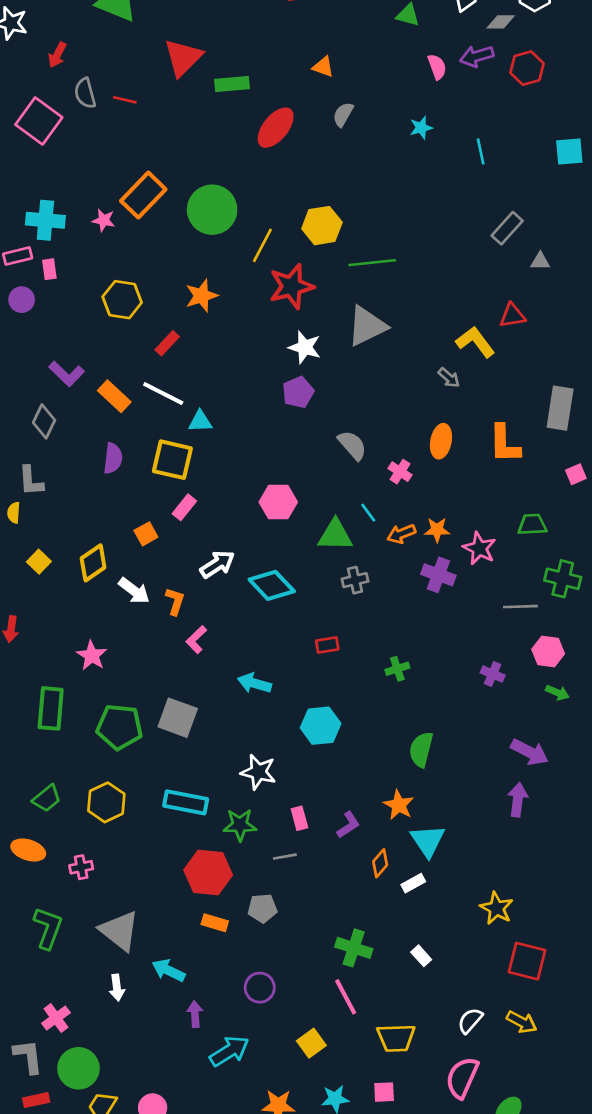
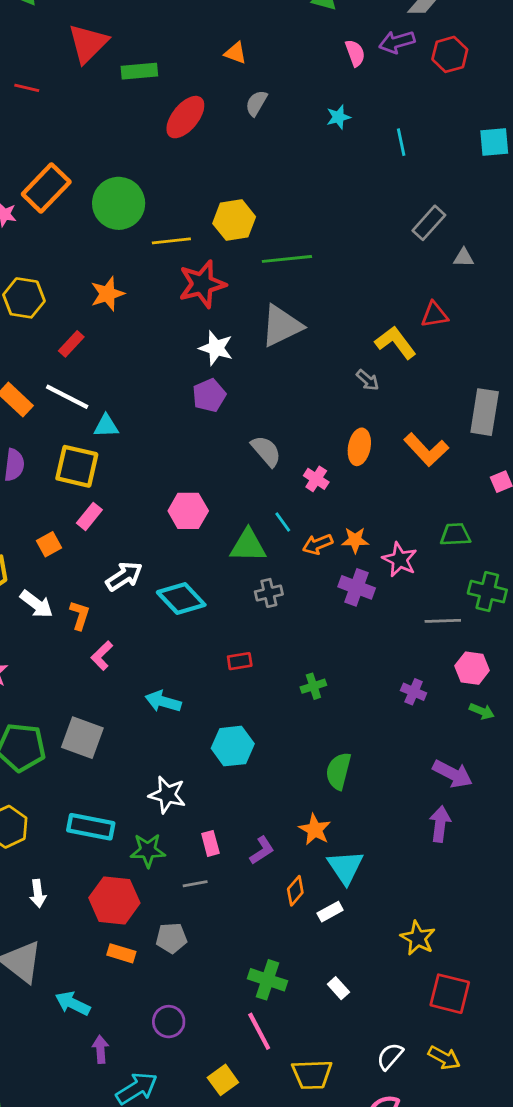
yellow line: (262, 245) -> (171, 241), turned 56
orange L-shape: (504, 444) -> (426, 450), turned -42
white arrow: (117, 988) -> (38, 894), moved

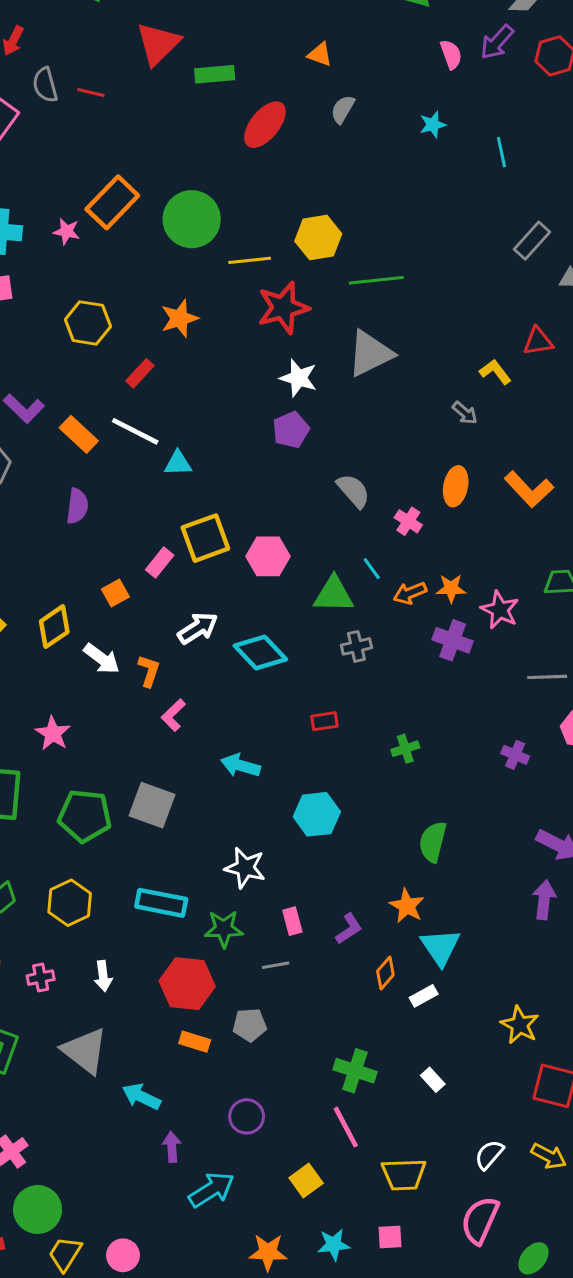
purple arrow: (397, 42) -> (497, 42), turned -32
yellow L-shape: (395, 342) -> (495, 372), size x0.7
yellow square: (77, 466) -> (205, 538), moved, turned -33

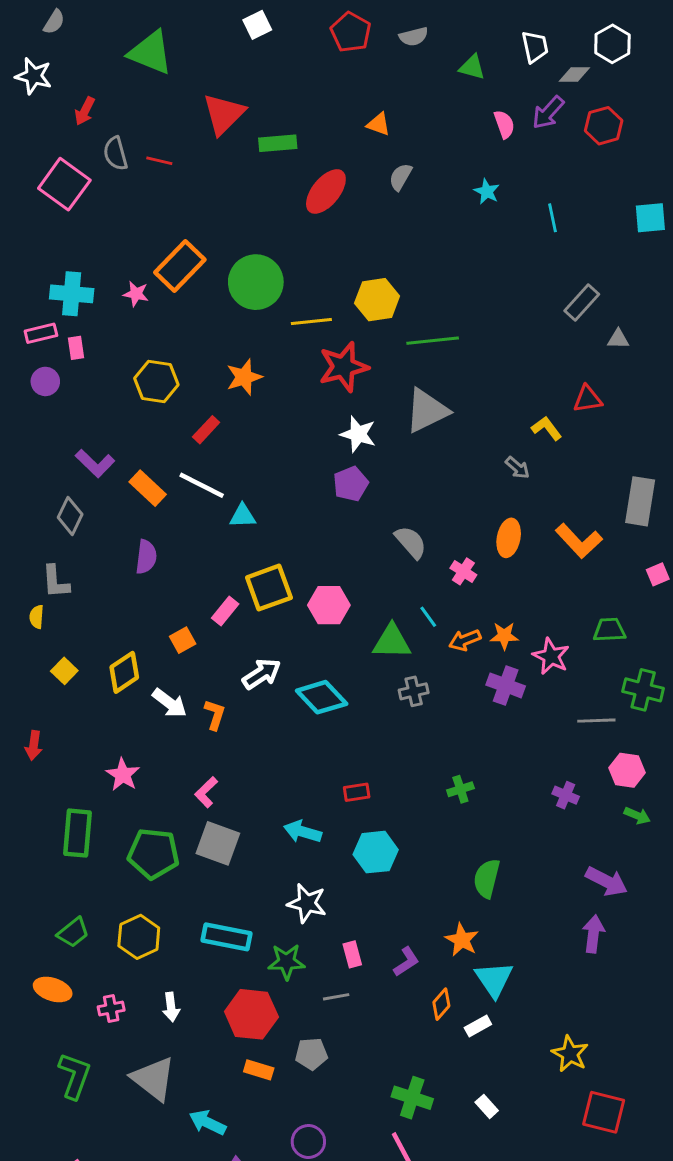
cyan star: (433, 125) -> (487, 191), turned -30
pink L-shape: (173, 715) -> (206, 792), moved
red rectangle: (324, 721) -> (357, 792), moved
cyan arrow: (240, 765) -> (303, 832), moved

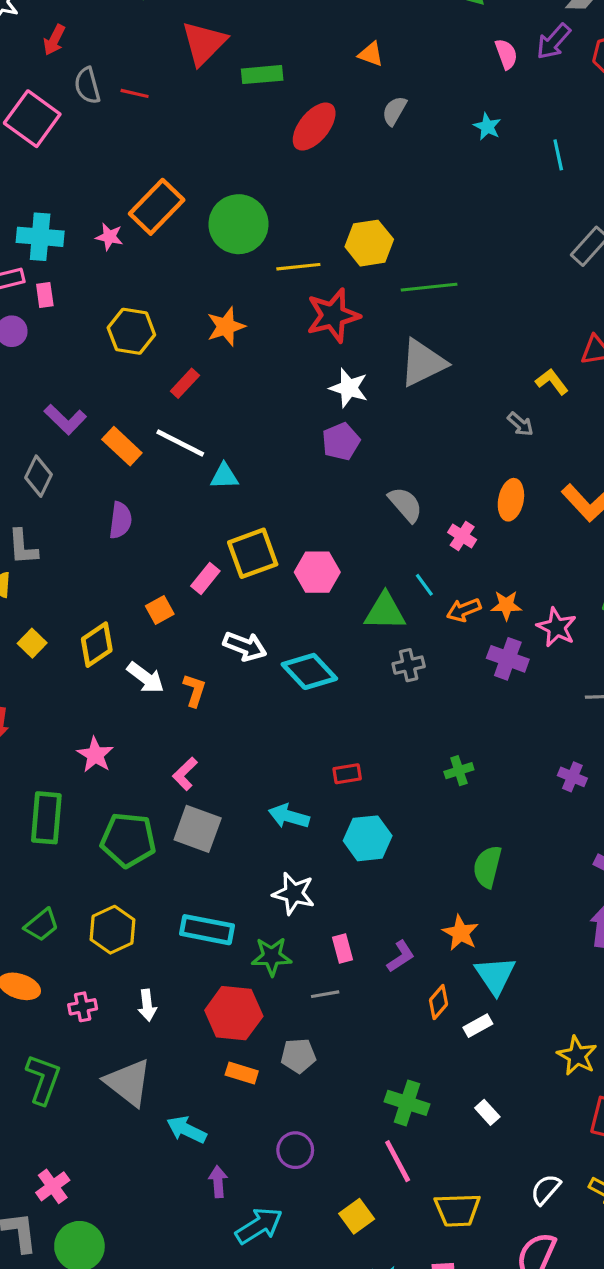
white arrow: (262, 674) -> (245, 646), turned 54

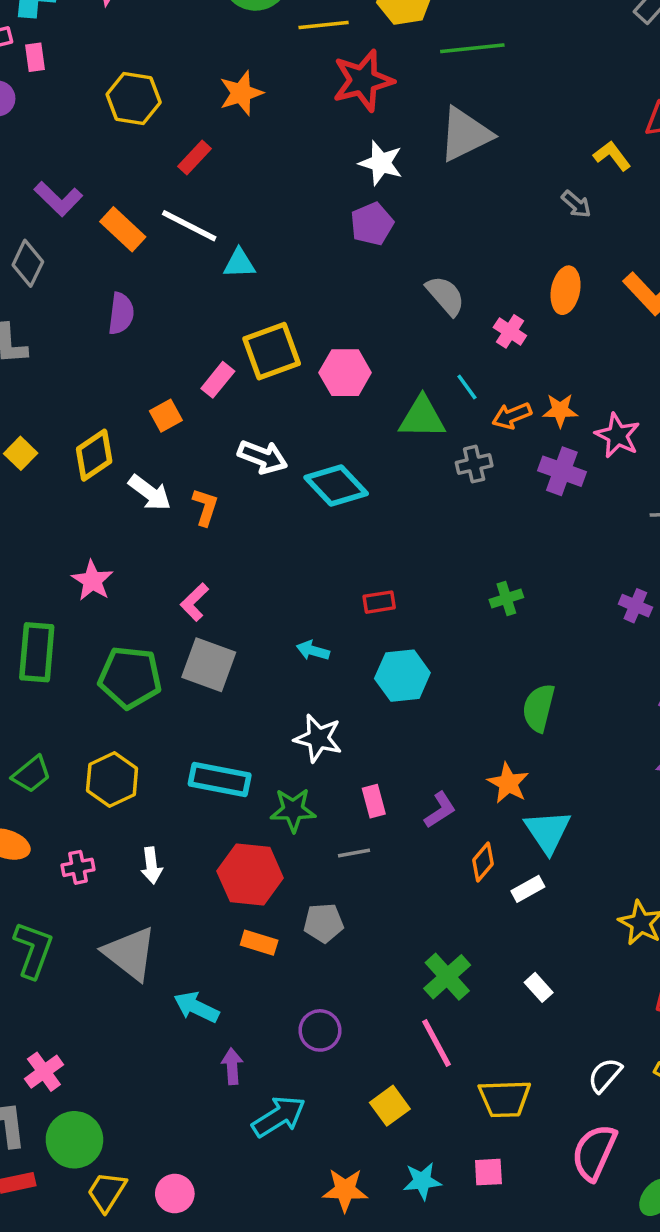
gray cross: (409, 665) -> (474, 464), moved
cyan arrow: (289, 816) -> (313, 650), size x0.7
green cross: (407, 1103) -> (447, 977), turned 30

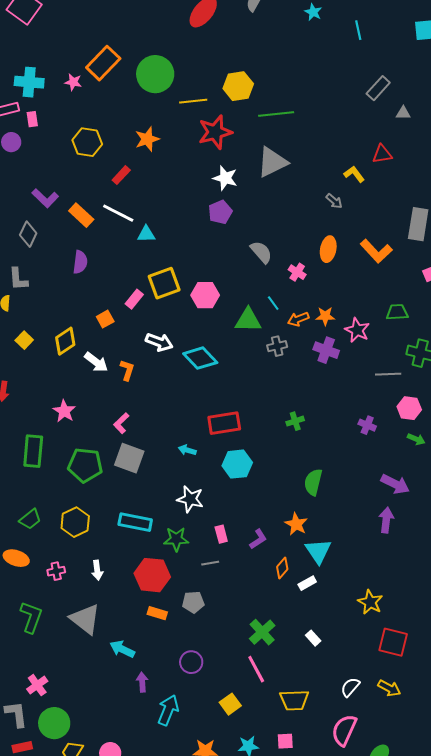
red rectangle: (379, 602) -> (224, 423), size x1.8
cyan arrow: (279, 1116) -> (168, 710), turned -36

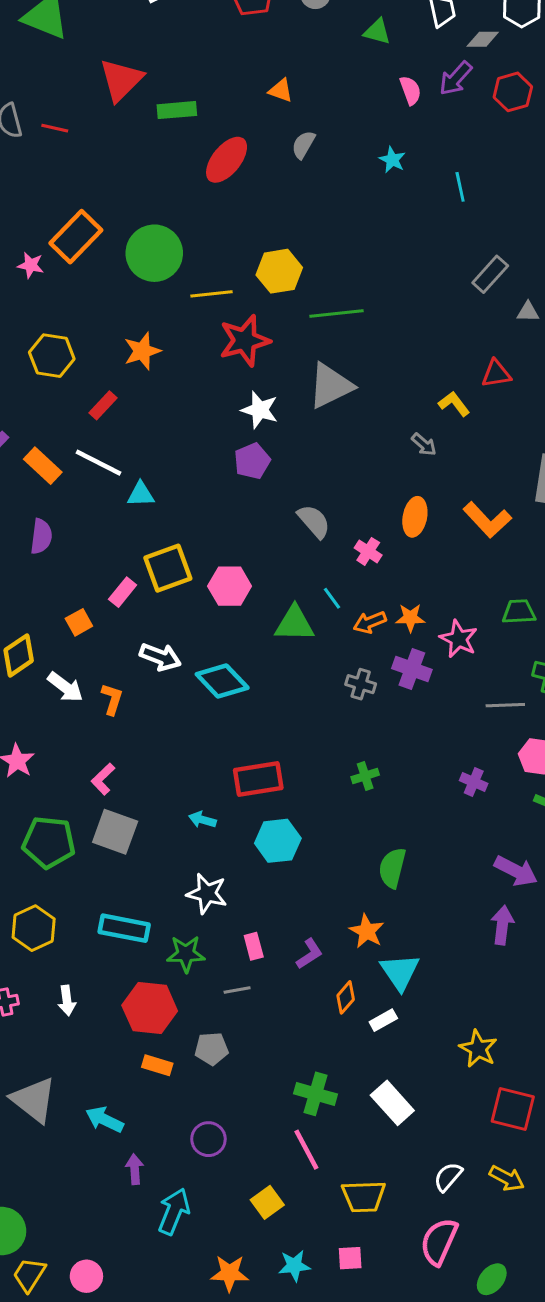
gray cross: (277, 346) -> (361, 684), moved, turned 30
gray triangle: (85, 619) -> (34, 1100), moved
green cross: (262, 632) -> (315, 1094), turned -32
white rectangle: (313, 638) -> (392, 1103), size x1.8

